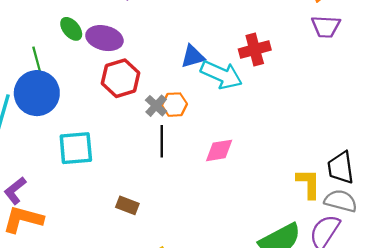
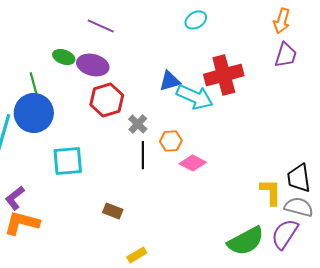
purple trapezoid: (326, 27) -> (286, 55), turned -76
green ellipse: (71, 29) -> (64, 57), turned -30
red cross: (255, 50) -> (224, 75), size x1.4
orange hexagon: (174, 105) -> (171, 141), moved
pink diamond: (219, 150) -> (193, 163), turned 36

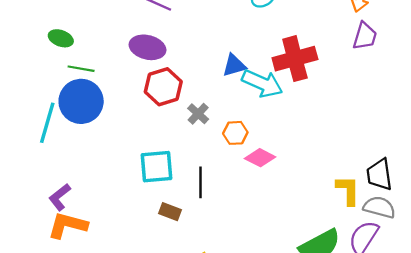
green ellipse: (64, 57) -> (61, 38), moved
green line: (34, 84) -> (81, 69), turned -65
black line: (143, 155) -> (200, 182), moved
cyan square: (68, 161) -> (156, 167), moved

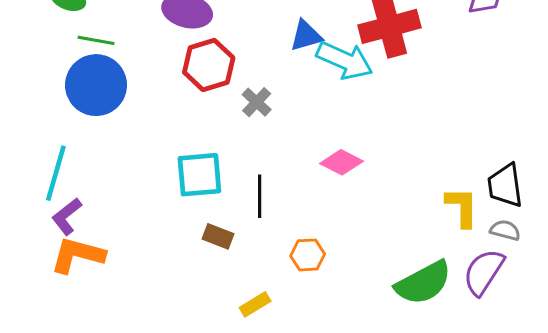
cyan line: (47, 123) -> (56, 173), moved
orange hexagon: (235, 133) -> (308, 255), moved
gray semicircle: (379, 207) -> (505, 230), size x0.7

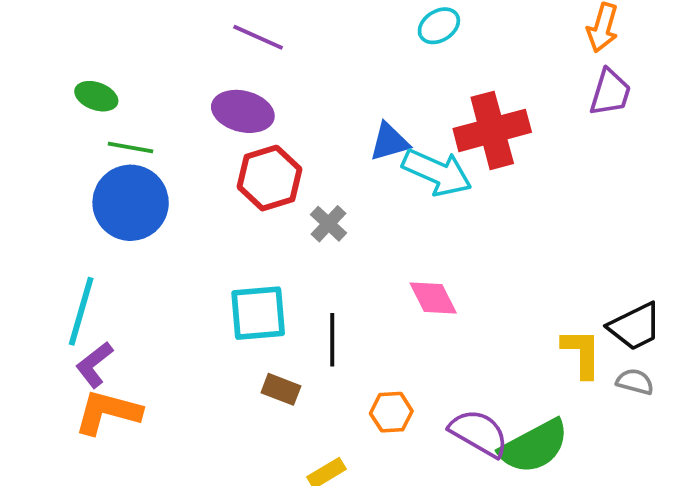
pink diamond: (342, 162) -> (433, 298), turned 36
black trapezoid: (505, 185) -> (635, 327), turned -108
purple semicircle: (484, 272) -> (479, 433), moved, turned 87

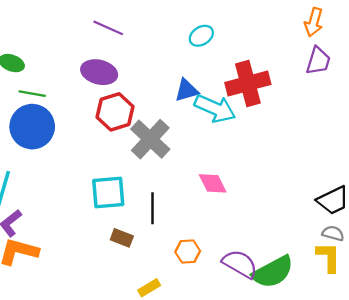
cyan ellipse: (439, 26) -> (201, 36), moved
gray cross: (329, 224) -> (150, 139), size x1.8
yellow L-shape: (582, 353) -> (328, 257), moved

